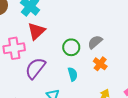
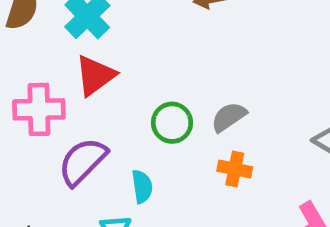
orange cross: (100, 64) -> (235, 169), turned -32
cyan semicircle: (73, 74) -> (142, 187), moved

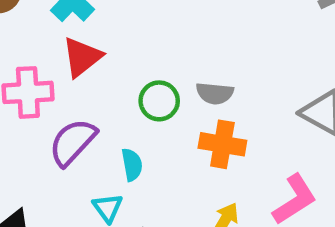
gray semicircle: (229, 117) -> (215, 93), turned -138
orange cross: (235, 169) -> (222, 144), size x1.4

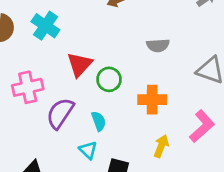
red triangle: (82, 57) -> (80, 65), moved
gray semicircle: (215, 93) -> (158, 45), moved

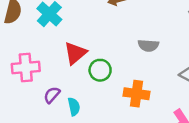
purple semicircle: (60, 113) -> (52, 95), size x0.6
cyan semicircle: (99, 121) -> (74, 107), moved

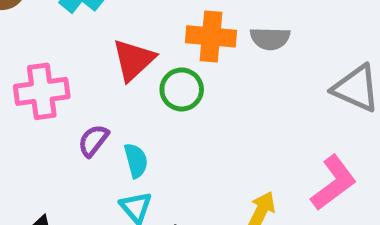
orange cross: (137, 94) -> (211, 36), moved

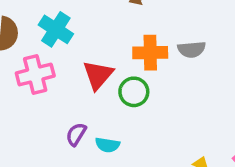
pink cross: (42, 91) -> (35, 75), moved
cyan semicircle: (136, 161) -> (107, 145), turned 120

